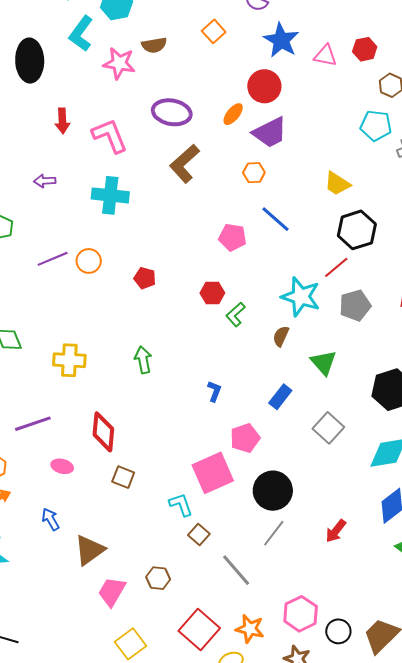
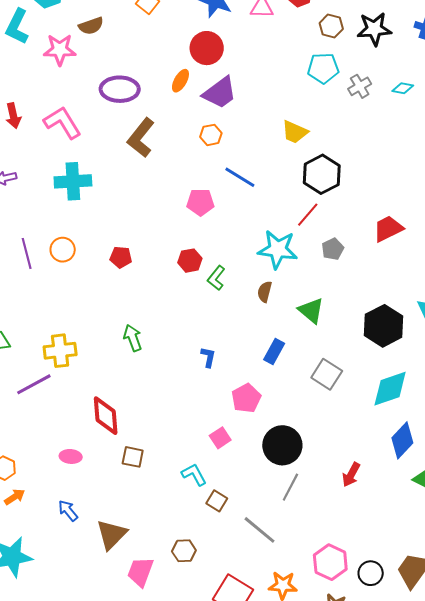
purple line: (53, 259) -> (27, 253), turned -72
gray pentagon: (355, 305) -> (333, 249), size x0.7
purple line: (33, 424) -> (34, 384), moved
pink square: (213, 473) -> (220, 438), size x0.5

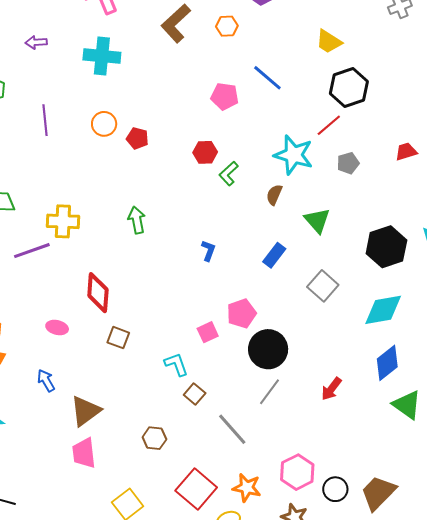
orange hexagon: (211, 135) -> (227, 26), moved
red trapezoid: (388, 229) -> (406, 152), size x0.7
orange circle: (63, 250) -> (104, 124), moved
pink pentagon: (246, 398) -> (241, 313), moved
pink trapezoid: (140, 572) -> (84, 453), moved, turned -36

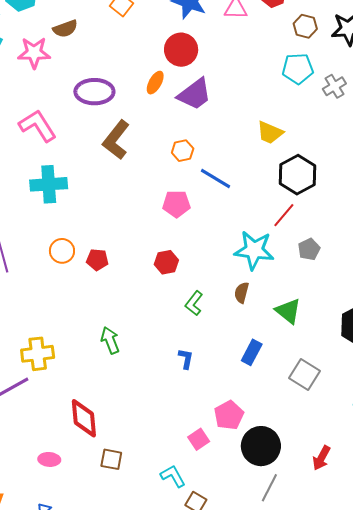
orange hexagon: (227, 26) -> (183, 151), moved
green L-shape: (229, 174) -> (194, 303), moved
red arrow: (331, 389) -> (321, 458), moved

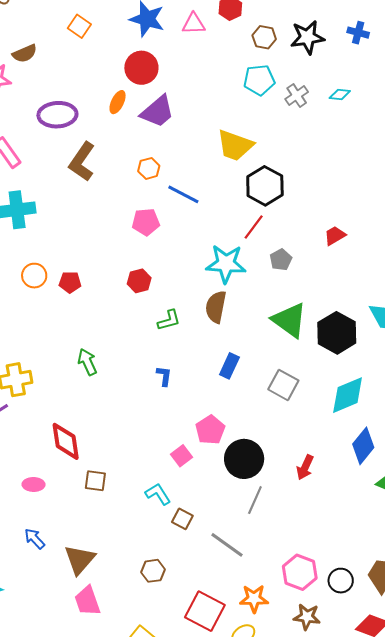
yellow trapezoid: (270, 133) -> (235, 145), size x1.4
brown semicircle: (242, 293) -> (216, 307), size x1.5
green L-shape: (194, 303) -> (169, 320), turned -140
green triangle: (288, 311) -> (289, 320), moved, size x1.4

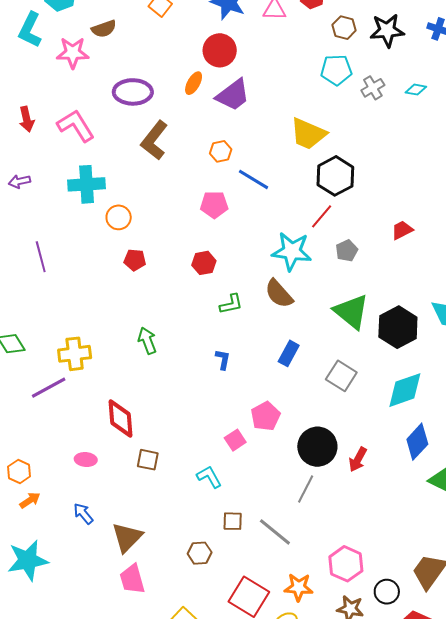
orange circle: (34, 276) -> (119, 217), moved
brown semicircle: (216, 307) -> (279, 294), turned -56
black circle: (244, 459) -> (317, 447), moved
brown square: (182, 519) -> (233, 521), moved, turned -30
black circle: (341, 581) -> (387, 592), moved

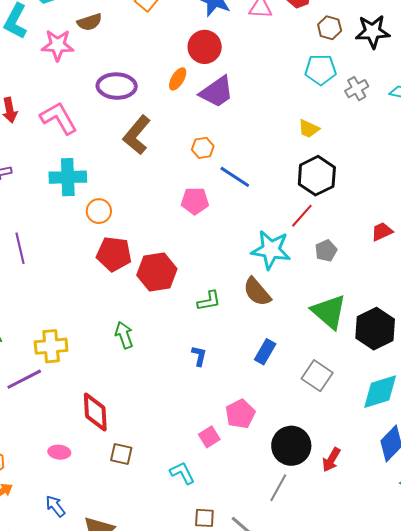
yellow trapezoid: (308, 134) -> (309, 129), moved, size x0.6
red pentagon: (135, 260) -> (114, 254), size x1.6
red hexagon: (204, 263) -> (157, 272), moved, size x1.6

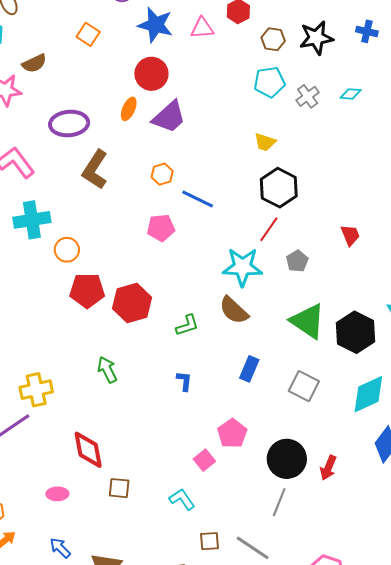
red trapezoid: (382, 232) -> (350, 235), turned 100

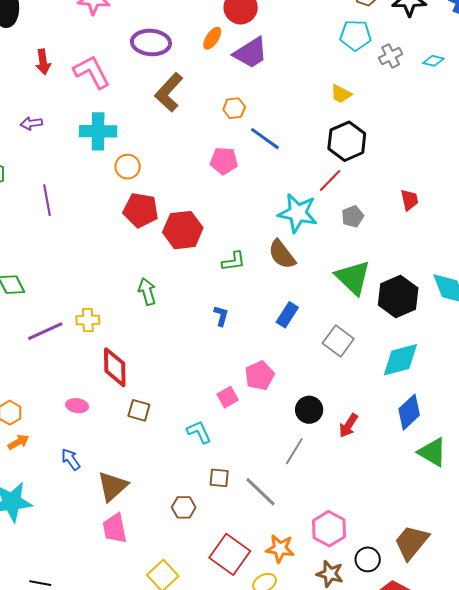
yellow cross: (36, 390) -> (88, 320), moved, size x0.7
black circle: (287, 459) -> (309, 410), size x0.7

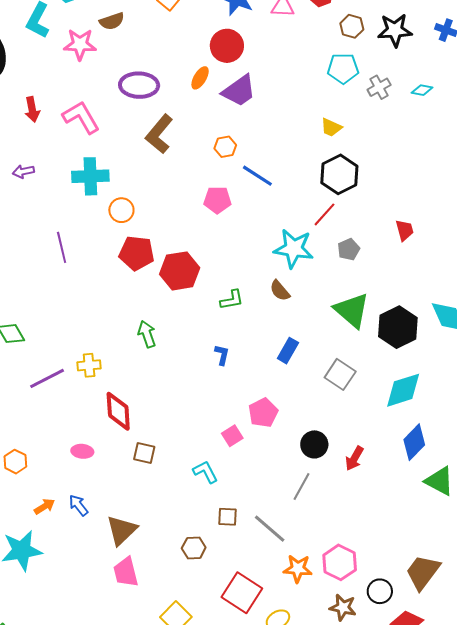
purple line: (47, 200) -> (62, 247), moved
brown semicircle: (282, 254) -> (280, 291), size x0.7
orange arrow: (18, 442) -> (45, 506), moved
orange star: (280, 549) -> (298, 569), moved

